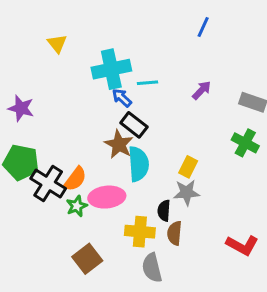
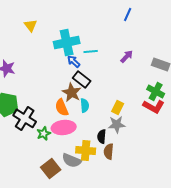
cyan semicircle: (138, 164) -> (85, 105), size x0.6
orange semicircle: (75, 179) -> (62, 107), moved, turned 120
red L-shape: (242, 245) -> (154, 106), moved
gray semicircle: (152, 268) -> (72, 160), moved, turned -54

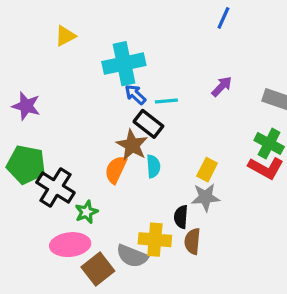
yellow triangle: (31, 25) -> (65, 36), turned 40
cyan line: (91, 51) -> (166, 101), moved
orange semicircle: (62, 107) -> (116, 170), turned 48
pink ellipse: (64, 127) -> (70, 245), moved

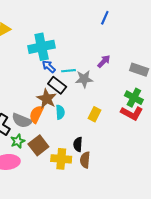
gray star: (205, 197) -> (84, 79), moved
gray semicircle: (132, 256) -> (22, 120), moved
brown square: (98, 269) -> (38, 145), moved

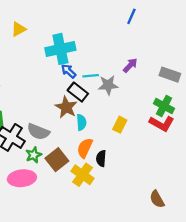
orange semicircle: (36, 114) -> (85, 148), moved
yellow cross: (61, 159) -> (83, 175), turned 30
brown semicircle: (85, 160) -> (157, 199), moved, turned -35

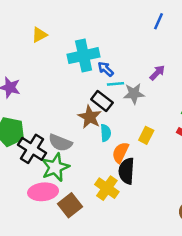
blue arrow: (69, 71) -> (106, 69), moved
orange semicircle: (85, 148) -> (120, 153), moved
green star: (34, 155) -> (55, 167), size x1.6
black semicircle: (101, 158) -> (127, 171), size x1.5
brown square: (57, 160) -> (70, 205), moved

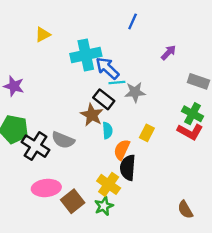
blue line: (158, 21) -> (133, 21), moved
blue arrow: (106, 69) -> (107, 68), size x1.5
purple arrow: (157, 73) -> (169, 53), moved
green star: (55, 167) -> (104, 206), moved, size x0.7

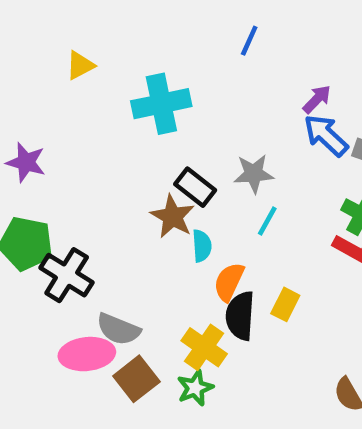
blue arrow: (107, 68) -> (326, 135), moved
cyan line: (117, 83) -> (267, 221), moved, turned -56
yellow rectangle: (147, 133) -> (285, 304), moved
gray semicircle: (63, 140) -> (118, 329), moved

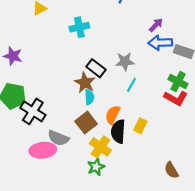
cyan cross: (161, 104) -> (79, 27), size x0.7
blue arrow: (326, 135) -> (160, 43), turned -45
cyan semicircle: (202, 246) -> (89, 97), moved
brown square: (136, 379) -> (86, 123), moved

